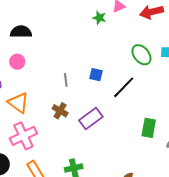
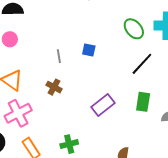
black line: (124, 87) -> (142, 64), moved
purple rectangle: (91, 119) -> (103, 105), moved

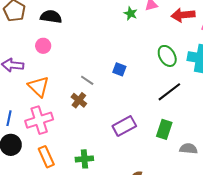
gray line: (59, 56) -> (87, 80), moved, turned -56

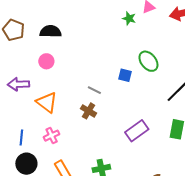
green ellipse: (167, 56) -> (148, 61), moved
pink cross: (39, 120) -> (52, 136), size x0.6

